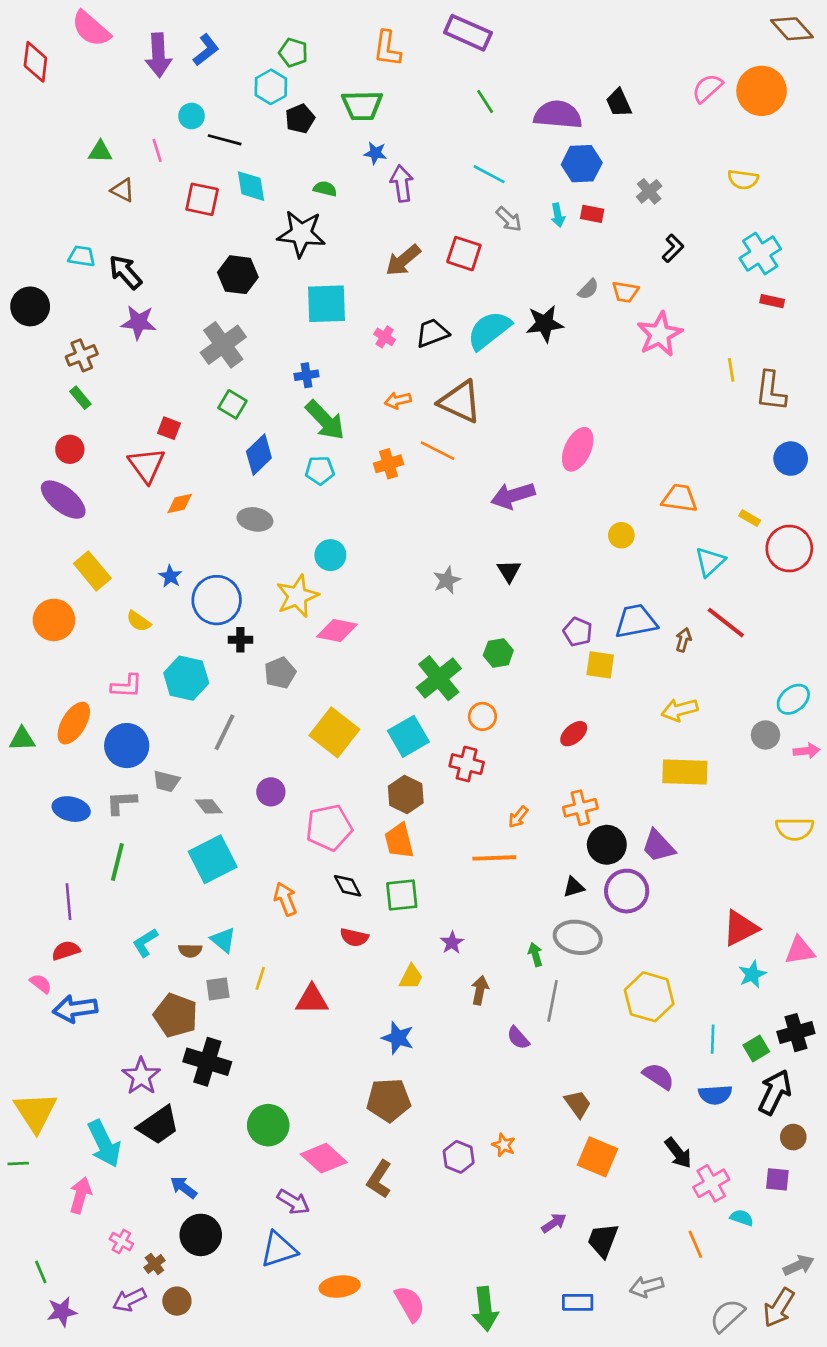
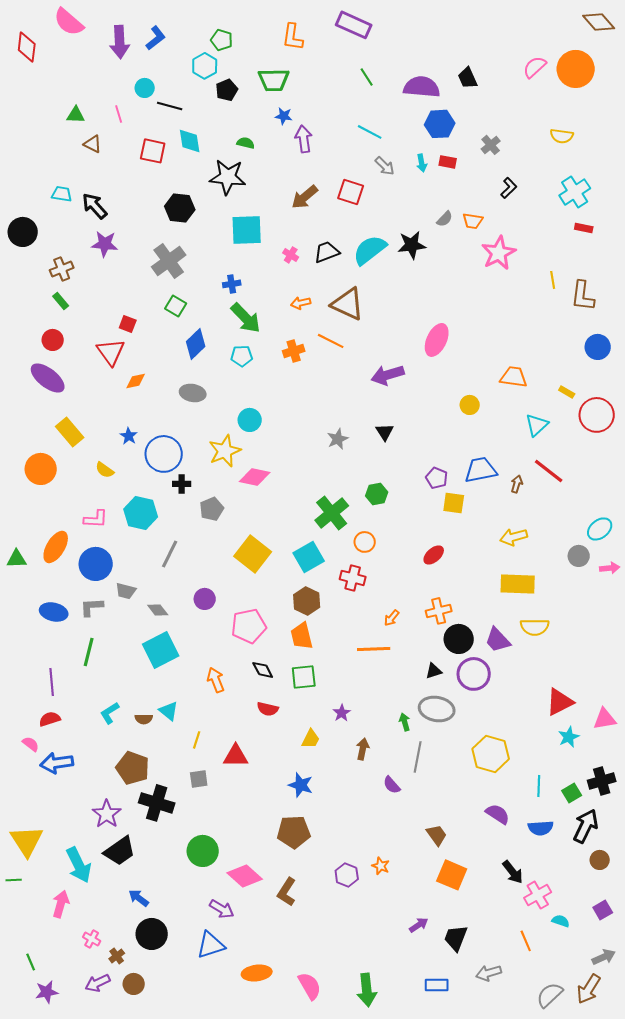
yellow semicircle: (795, 829) -> (535, 627), moved
gray square: (218, 989) -> (199, 779), moved
purple square: (777, 1179) -> (603, 910), moved, turned -36

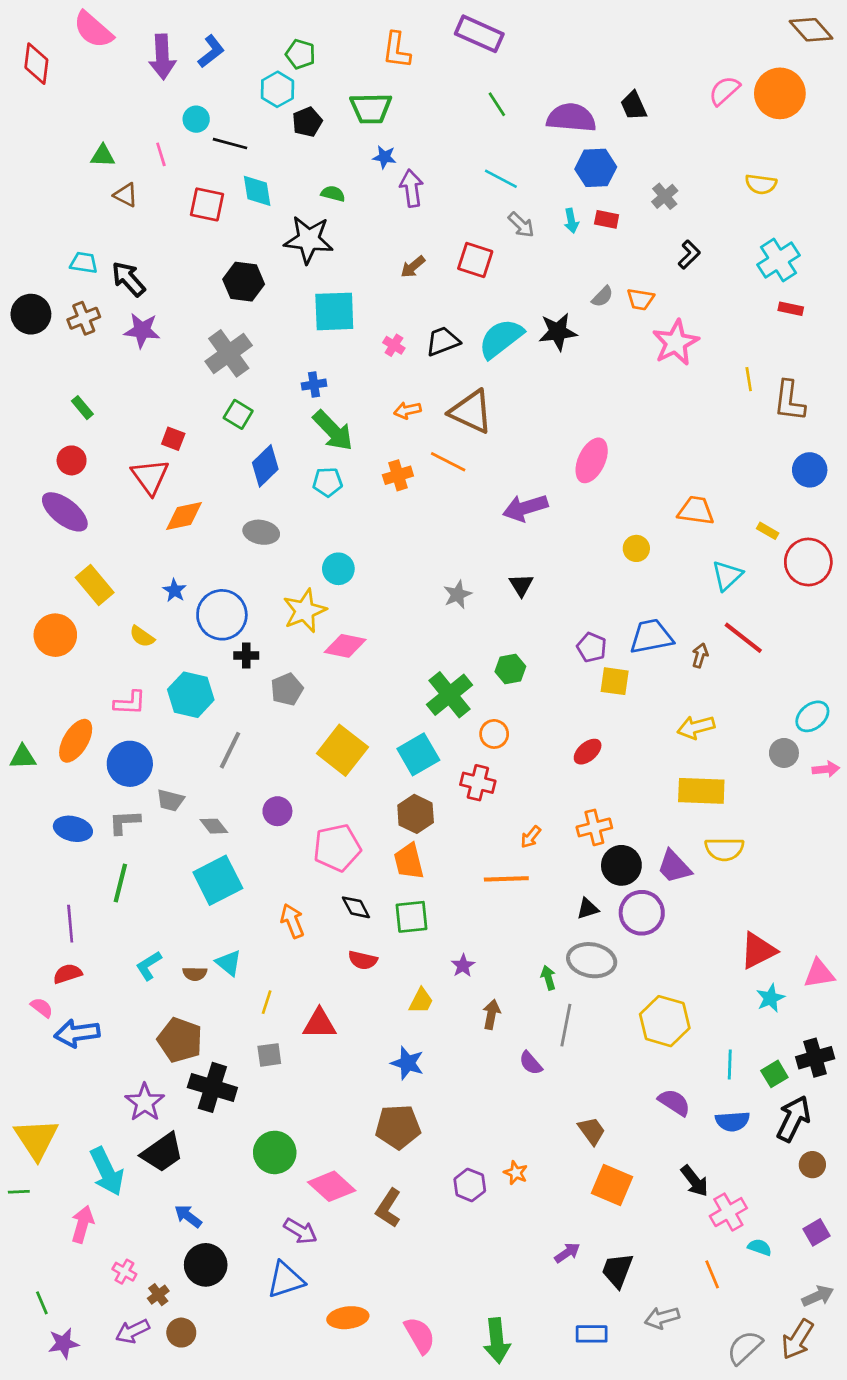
brown arrow: (305, 197) -> (413, 267), size x0.7
brown cross: (62, 269) -> (84, 318), moved
orange diamond: (136, 381) -> (184, 516), size x1.4

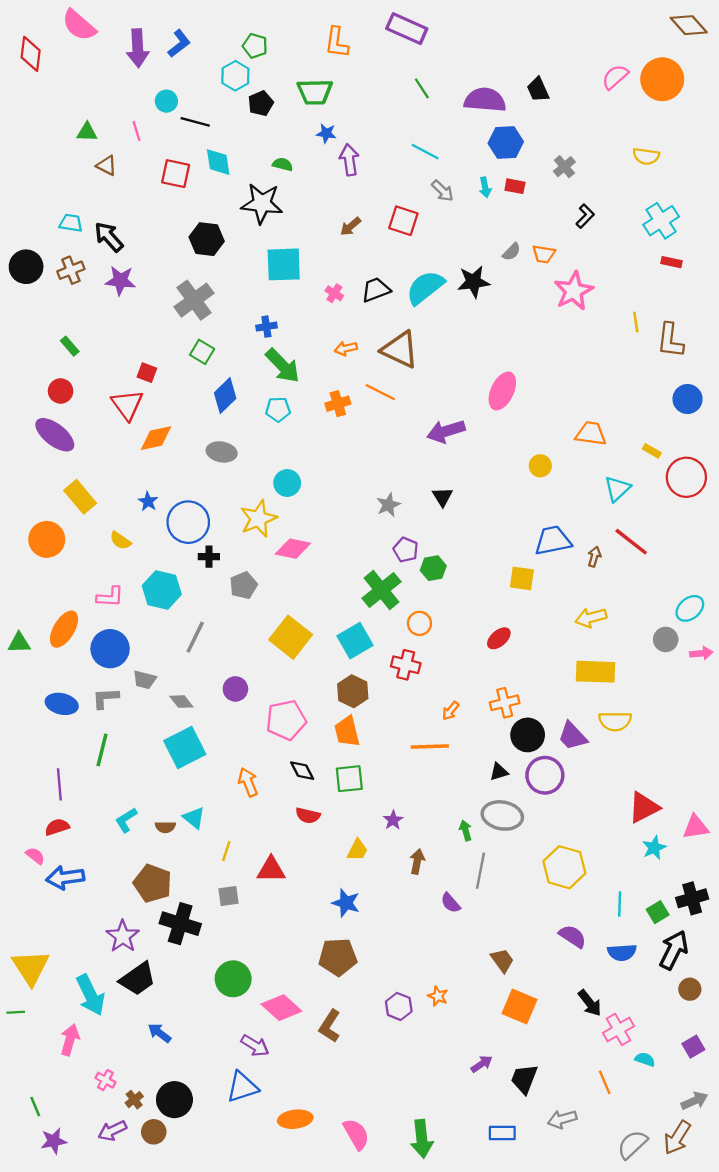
purple pentagon: (592, 647) -> (406, 550), moved
black circle: (206, 1265) -> (174, 1100), moved

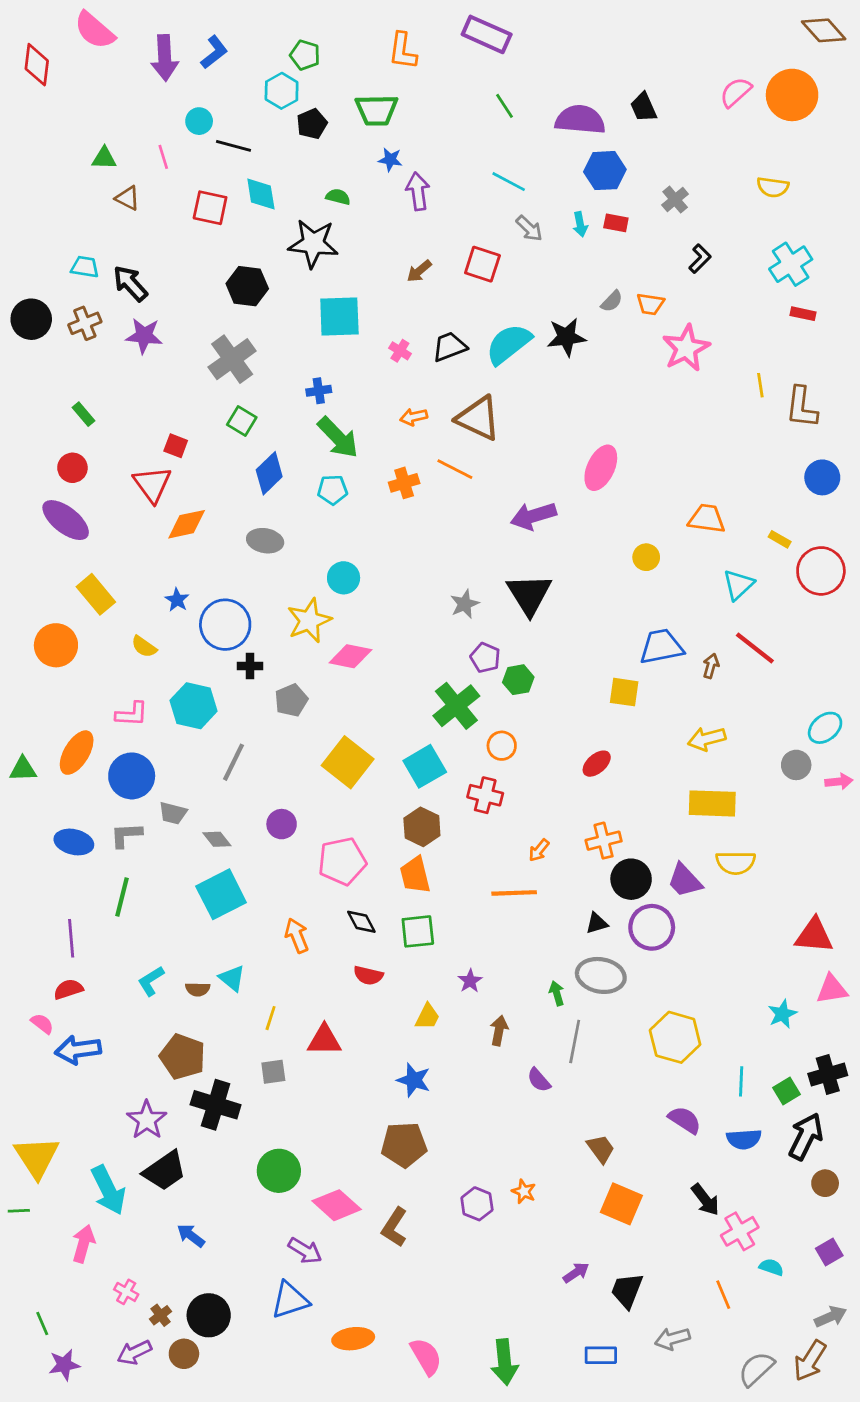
black triangle: (442, 497) -> (529, 594), size x1.8
red triangle: (644, 807) -> (814, 936), moved, turned 32

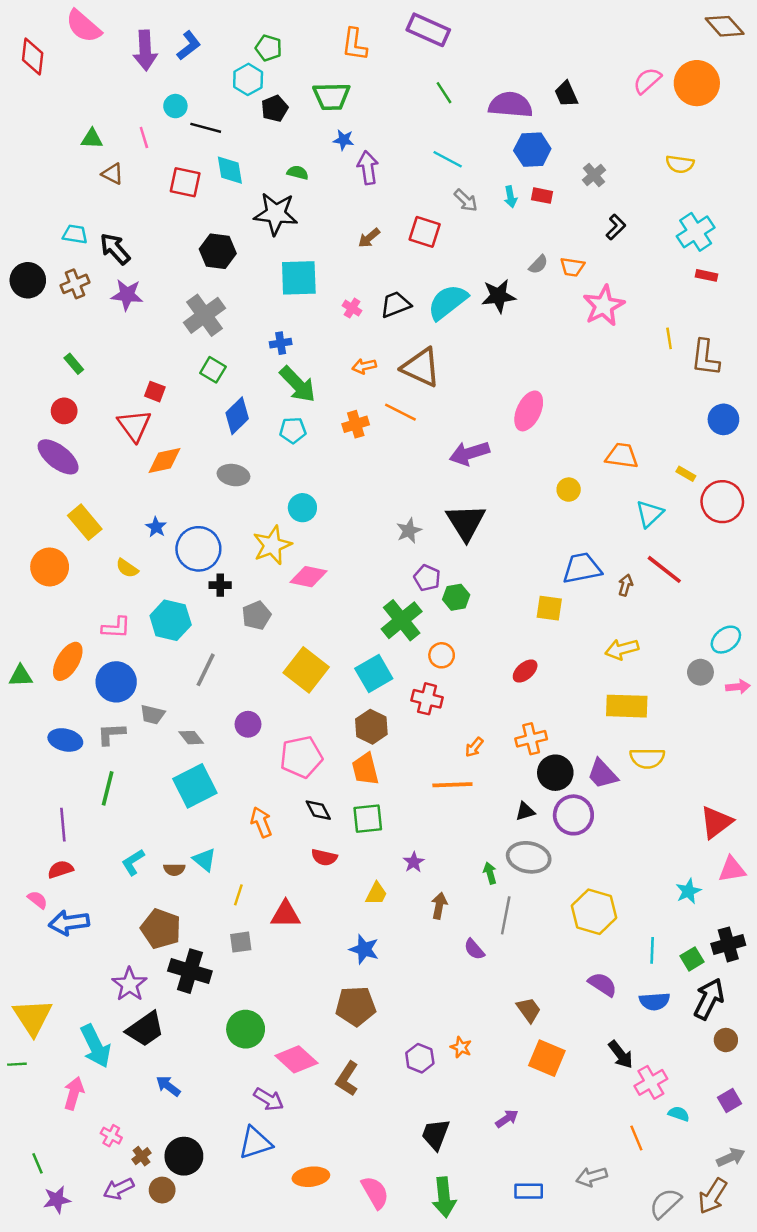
red triangle: (814, 936) -> (716, 822), turned -42
black trapezoid: (627, 1291) -> (436, 1134), moved

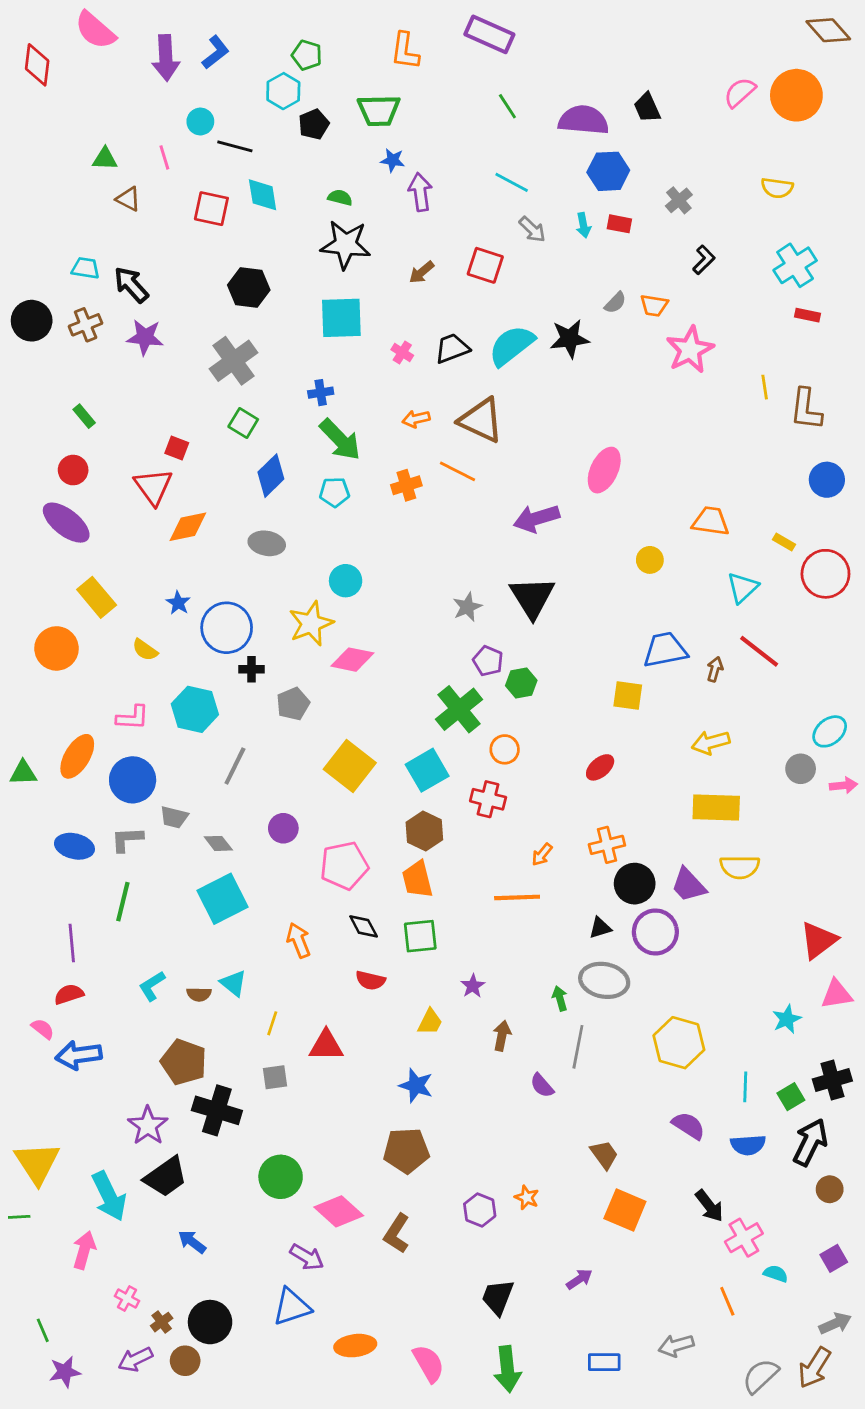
black star: (276, 214) -> (346, 245), moved

